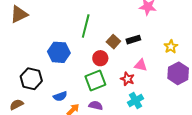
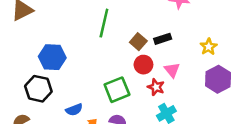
blue hexagon: (59, 52) -> (52, 57), moved
red circle: (100, 58) -> (143, 65), moved
pink triangle: (141, 65) -> (172, 70), turned 40

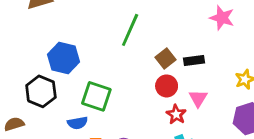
green square: (117, 90) -> (96, 96), moved, turned 30

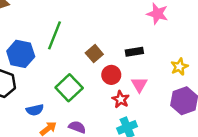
green line: (130, 30) -> (55, 35), moved
brown square: (165, 59) -> (94, 54), moved
green square: (96, 96) -> (69, 88), moved, turned 30

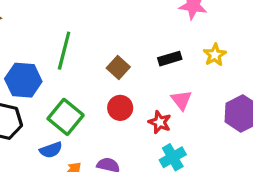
yellow star: (179, 67) -> (215, 55), moved
red circle: (111, 75) -> (120, 108), moved
green square: (69, 88) -> (66, 117), moved

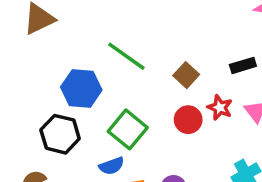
green line: (64, 51) -> (126, 56), turned -69
red star: (160, 122) -> (220, 108), moved

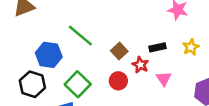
red star: (220, 108) -> (140, 65), moved

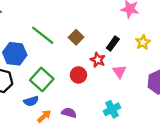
black rectangle: (158, 47) -> (113, 44), turned -40
brown square: (119, 51) -> (76, 37), moved

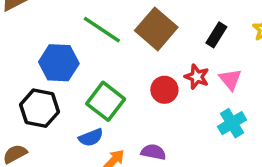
brown square: (76, 37) -> (156, 29), size x1.6
red star: (98, 60) -> (197, 77), moved
cyan cross: (112, 109) -> (232, 123), moved

